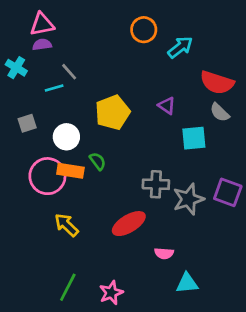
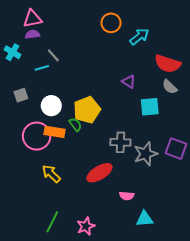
yellow pentagon: (113, 112) -> (87, 110), moved

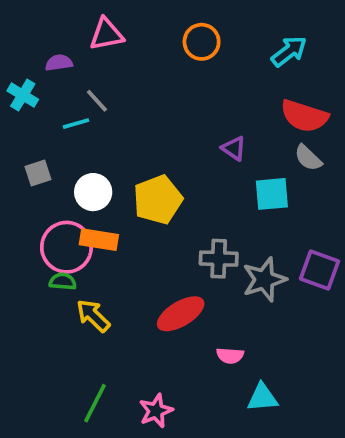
pink triangle: (32, 19) -> (106, 34), moved
cyan arrow: (139, 36) -> (289, 51), moved
green semicircle: (75, 125) -> (63, 281), moved, turned -48

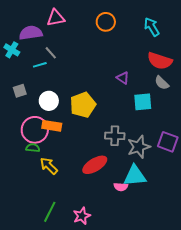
cyan arrow: (289, 51) -> (152, 27), turned -84
purple semicircle: (59, 63) -> (31, 33), size x1.6
cyan triangle: (262, 397) -> (135, 176), moved, size x1.4

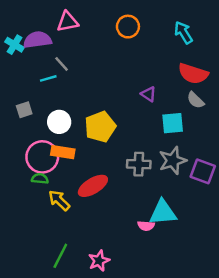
cyan cross: (12, 50) -> (14, 45), moved
gray star: (139, 147) -> (173, 161), moved
red ellipse: (95, 165) -> (93, 186), moved

